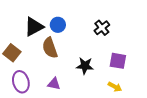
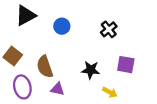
black triangle: (34, 27) -> (26, 16), moved
brown semicircle: (50, 48) -> (45, 67), moved
yellow arrow: (115, 87) -> (110, 92), moved

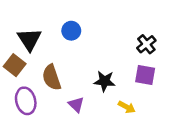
black triangle: (26, 16) -> (29, 39), moved, turned -35
black cross: (109, 29) -> (146, 44), moved
purple triangle: (58, 89) -> (76, 105), moved, turned 32

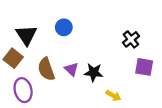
purple square: (145, 75) -> (144, 67), moved
purple triangle: (76, 105) -> (71, 69), moved

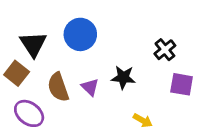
blue circle: (64, 27) -> (80, 34), size x1.5
black star: (94, 72) -> (123, 77), moved
purple ellipse: (23, 90) -> (29, 113), turned -40

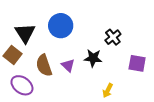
black cross: (165, 50) -> (113, 37), moved
yellow arrow: (143, 120) -> (108, 91), turned 88

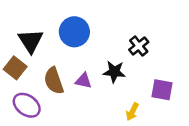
purple square: (137, 63) -> (162, 90), moved
purple triangle: (68, 65) -> (83, 81), turned -32

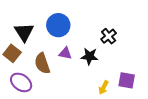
purple triangle: (83, 81) -> (65, 53), moved
purple square: (162, 90) -> (127, 80), moved

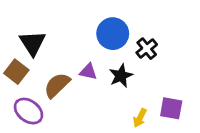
blue circle: (58, 25) -> (113, 34), moved
black star: (89, 56) -> (121, 76), turned -30
brown semicircle: (42, 63) -> (57, 85), turned 65

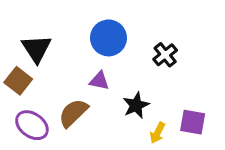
blue circle: (113, 34) -> (108, 38), moved
black star: (121, 76) -> (136, 105), moved
brown semicircle: (57, 85) -> (73, 113), moved

